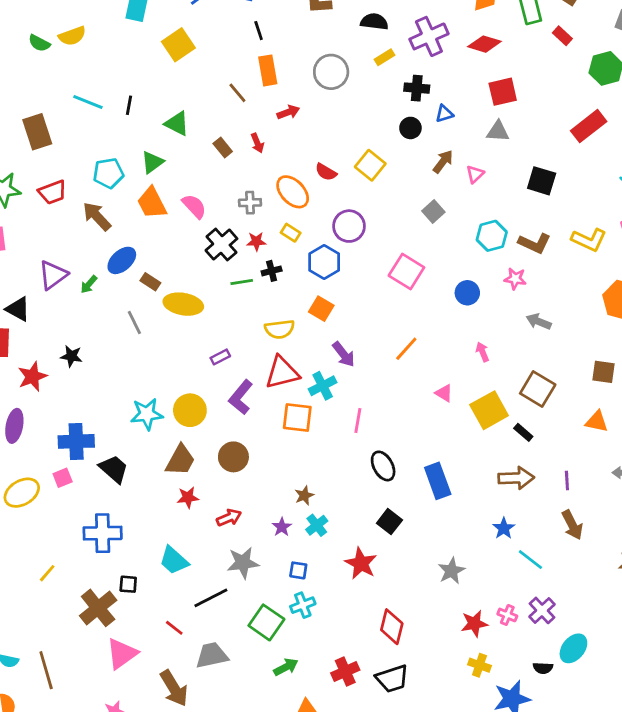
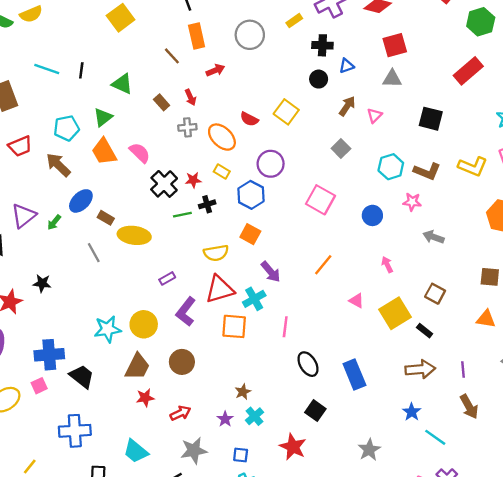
gray cross: (250, 203) -> (187, 127), moved
brown square: (538, 389) -> (435, 294), size x0.7

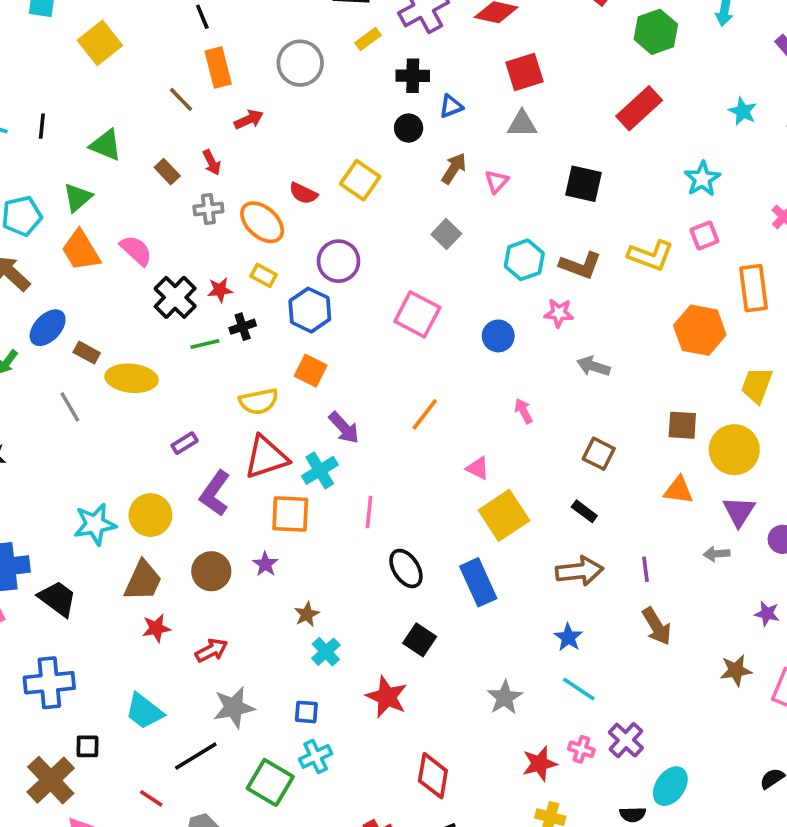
yellow square: (395, 313) -> (504, 515), moved
purple star: (225, 419) -> (265, 564), moved
cyan line: (435, 437) -> (579, 689), moved

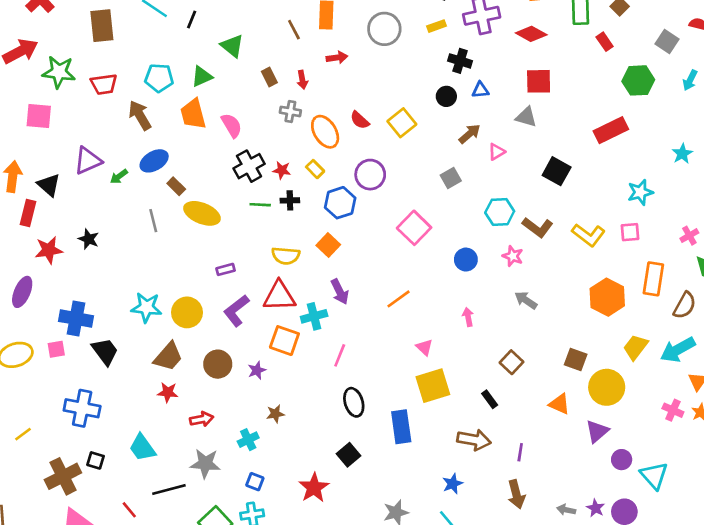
gray arrow: (717, 554) -> (566, 510), moved
cyan cross: (326, 652) -> (248, 440), moved

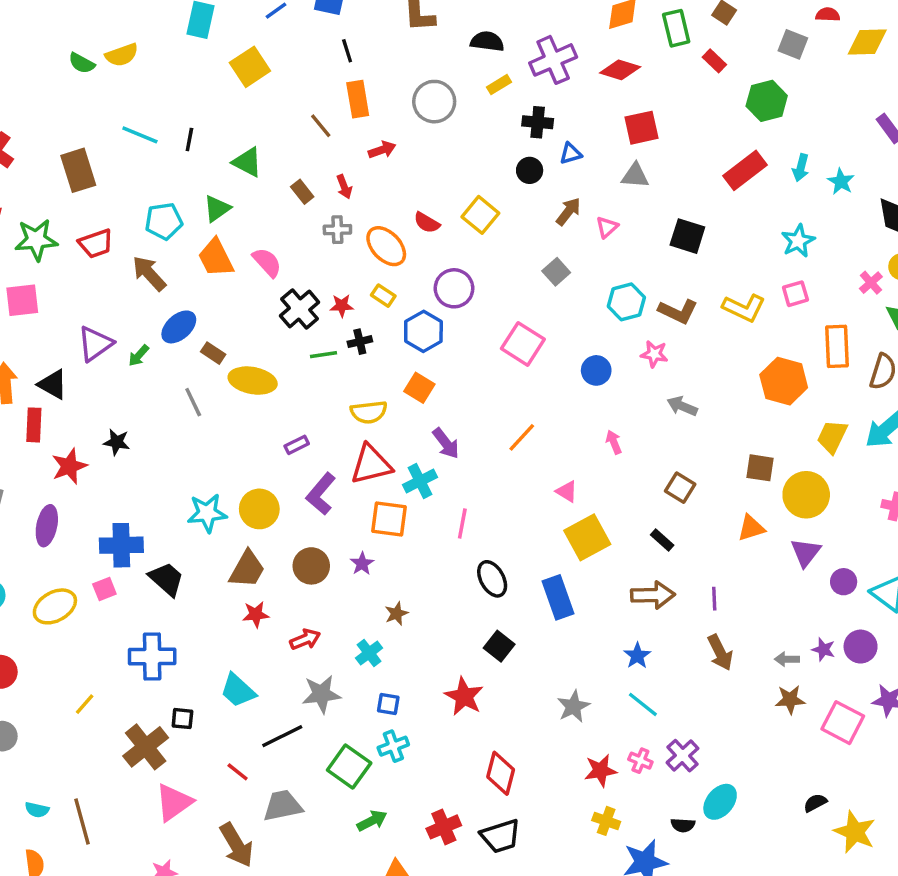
cyan arrow: (690, 80) -> (801, 168), moved
orange triangle: (559, 404) -> (751, 528), turned -30

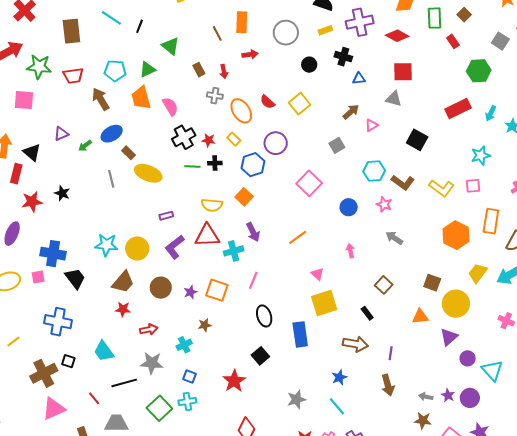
black circle: (530, 170) -> (309, 65), moved
purple triangle: (95, 344) -> (61, 134), size x0.7
orange square: (389, 519) -> (217, 290), moved

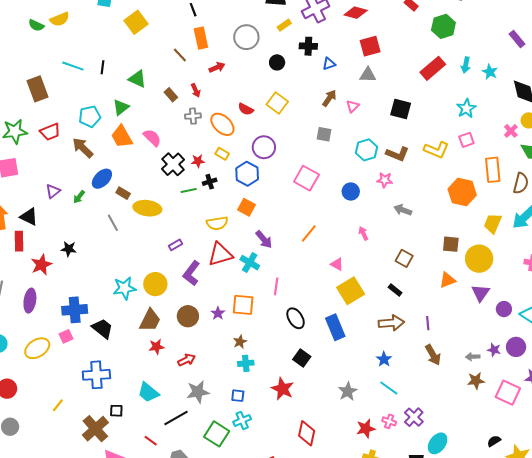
gray square: (337, 145) -> (324, 134), turned -35
cyan cross: (234, 251) -> (250, 263), turned -30
cyan cross: (184, 345) -> (246, 363), moved, turned 35

